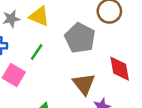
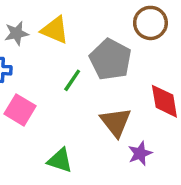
green line: (37, 52) -> (72, 80), moved

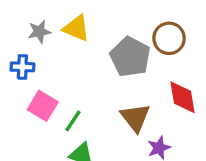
brown circle: (150, 23) -> (169, 38), moved
green line: (72, 80) -> (73, 121), moved

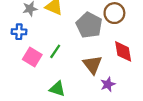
green line: (73, 121) -> (55, 51), moved

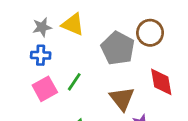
blue cross: (19, 32) -> (41, 55), moved
pink square: (32, 57) -> (45, 89), turned 30

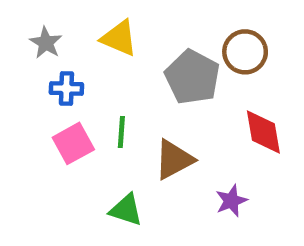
gray star: (42, 27) -> (46, 43), moved, turned -30
green line: (74, 82) -> (121, 132), turned -30
brown triangle: (122, 99) -> (174, 160), moved, turned 40

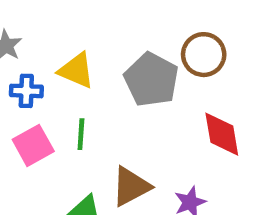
yellow triangle: (119, 38) -> (76, 70), moved
brown triangle: (174, 160) -> (131, 186), moved

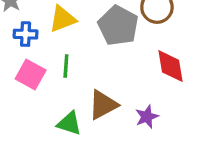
yellow triangle: (76, 70) -> (63, 19), turned -44
pink square: (33, 145) -> (31, 75), turned -32

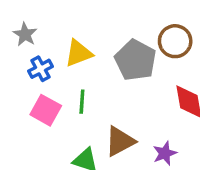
blue cross: (26, 34) -> (41, 69), turned -30

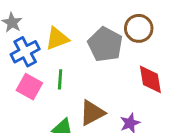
blue cross: (41, 69) -> (25, 52), size x1.4

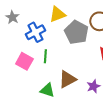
yellow triangle: (57, 39) -> (57, 14), moved
blue cross: (25, 52) -> (35, 32), moved

